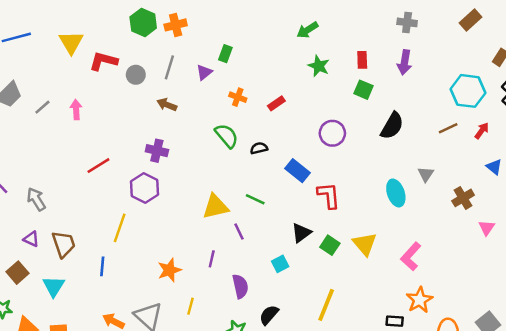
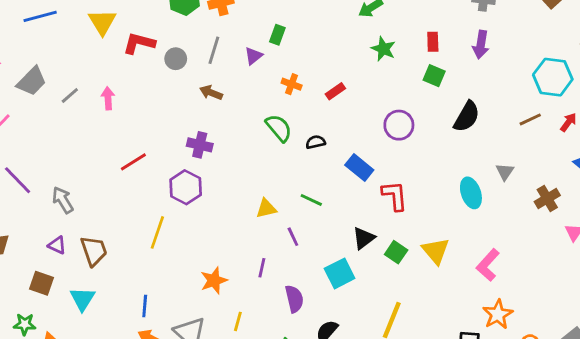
yellow triangle: (215, 207) -> (266, 208), size x0.7
cyan square: (280, 264) -> (340, 273), size x1.5
blue line: (102, 266) -> (145, 306), moved
brown square: (18, 273) -> (42, 283), turned -30

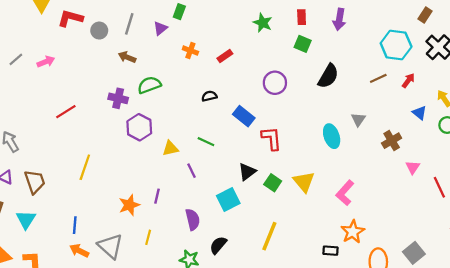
pink arrow: (108, 98) -> (46, 62), turned 72
green semicircle: (279, 128) -> (149, 85), moved, turned -70
purple hexagon: (186, 187) -> (139, 127), moved
purple line: (262, 268) -> (157, 196), moved

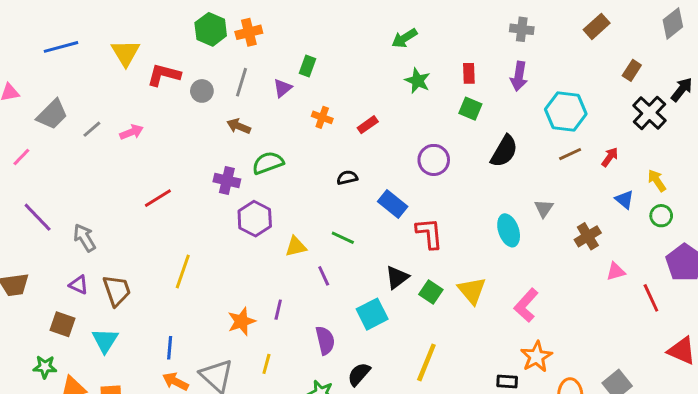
cyan hexagon: (396, 45) -> (566, 112), moved
pink triangle: (413, 167) -> (616, 271), turned 40

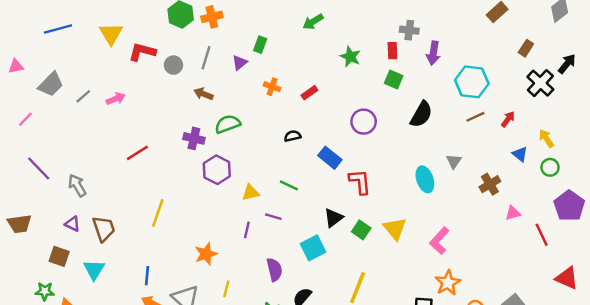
gray cross: (522, 29) -> (409, 30), moved
green arrow: (404, 38) -> (313, 22), moved
purple line: (324, 276) -> (273, 217), turned -49
purple line: (278, 310) -> (247, 230), moved

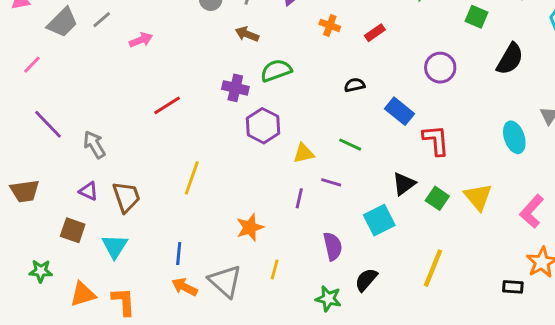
gray line: (83, 96) -> (102, 20), moved
green star: (45, 291) -> (41, 271), moved

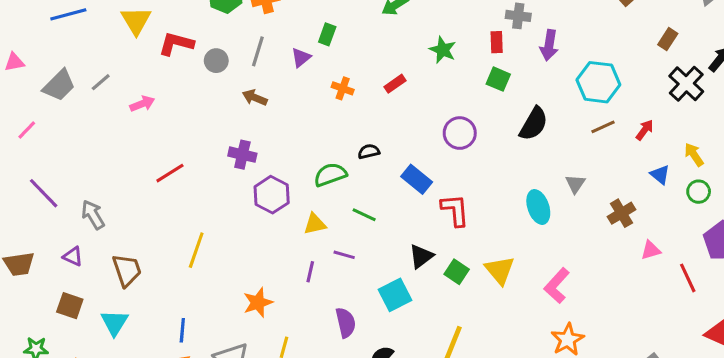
red rectangle: (375, 33) -> (395, 84), moved
green semicircle: (276, 70) -> (330, 175), moved
purple triangle: (89, 191) -> (73, 256), moved

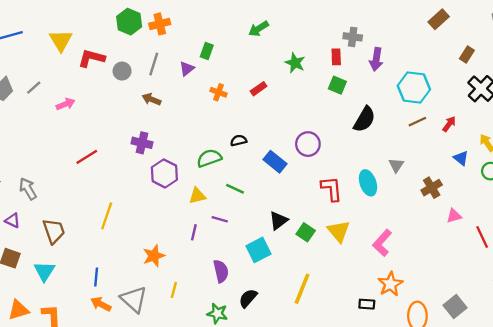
purple circle: (460, 133) -> (308, 144), moved
red L-shape: (455, 210) -> (332, 189), moved

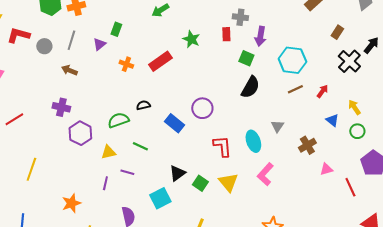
green square: (337, 85) -> (246, 58), moved
red rectangle: (259, 89) -> (160, 61), size x1.6
pink L-shape: (382, 243) -> (265, 174), moved

